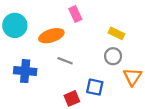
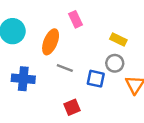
orange ellipse: (51, 36) -> (51, 42), turned -50
blue square: (95, 87) -> (96, 79), moved

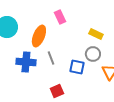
gray line: (65, 68) -> (51, 58), turned 48
blue cross: (23, 79) -> (26, 62), moved

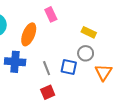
gray line: (51, 58) -> (47, 68), moved

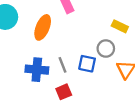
yellow rectangle: (89, 32) -> (120, 26), moved
blue cross: (15, 62) -> (37, 70), moved

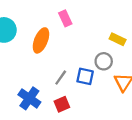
gray line: (63, 65) -> (61, 78), turned 56
blue cross: (37, 70) -> (29, 98), moved, turned 30

